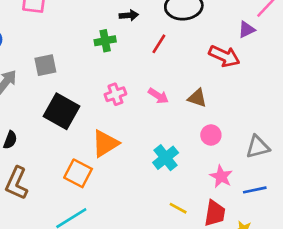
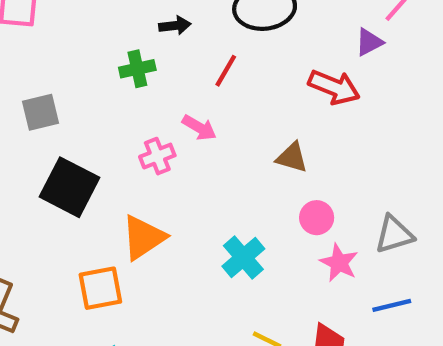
pink arrow: (158, 96) -> (199, 128), moved
orange square: (78, 173) -> (100, 288), turned -36
pink star: (221, 176) -> (339, 263), moved

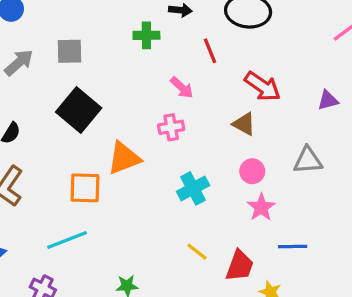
purple triangle: (369, 42) -> (328, 100), moved
red line: (226, 71) -> (210, 51), turned -65
red arrow: (334, 87) -> (263, 86), moved
pink cross: (157, 156) -> (171, 127), moved
gray triangle: (394, 234) -> (308, 160), moved

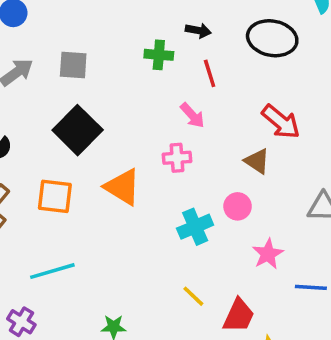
red line: (210, 51) -> (210, 73), moved
orange triangle: (124, 158) -> (122, 187), turned 48
pink circle: (252, 171) -> (238, 206), moved
orange square: (85, 188) -> (55, 196), moved
blue line: (293, 246) -> (311, 287), moved

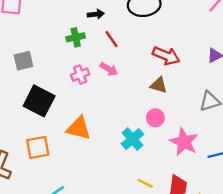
pink cross: (177, 158) -> (80, 75), moved
pink star: (268, 254) -> (184, 142), size x1.4

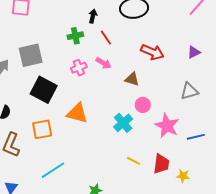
black arrow: (96, 14) -> (93, 16), turned -72
gray square: (23, 61) -> (31, 55), size x1.4
brown triangle: (159, 85) -> (132, 79), moved

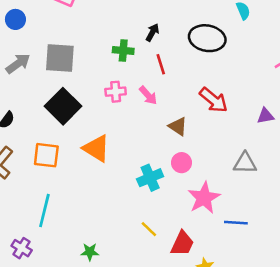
cyan line: (53, 170) -> (44, 211), turned -60

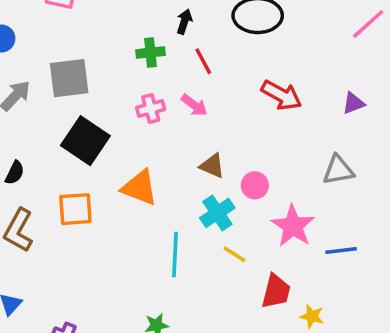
brown triangle: (178, 126) -> (212, 166), moved
cyan line: (44, 211) -> (175, 255), moved
yellow line: (149, 229) -> (235, 254), moved

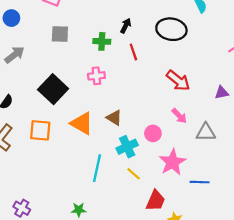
gray square: (69, 78) -> (60, 34), moved, size x0.7
pink arrow: (194, 105) -> (179, 116), moved
brown triangle: (212, 166) -> (114, 118), moved

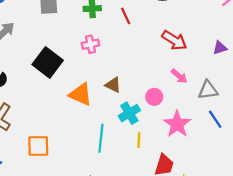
orange square: (40, 130) -> (38, 146), moved
yellow line: (134, 174) -> (139, 140), turned 56
blue line: (200, 182) -> (215, 119), moved, turned 60

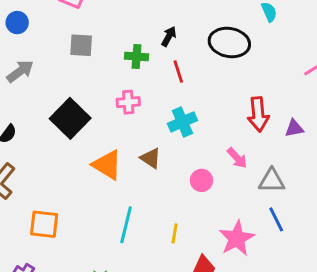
red arrow: (174, 40) -> (258, 114), moved, turned 45
cyan cross: (129, 113) -> (182, 122), moved
pink star: (177, 124) -> (237, 238), moved

